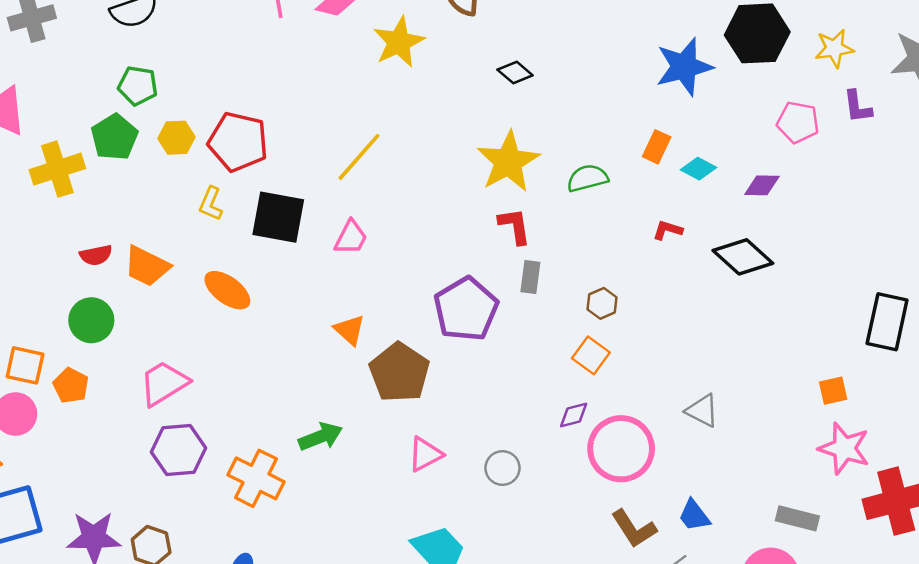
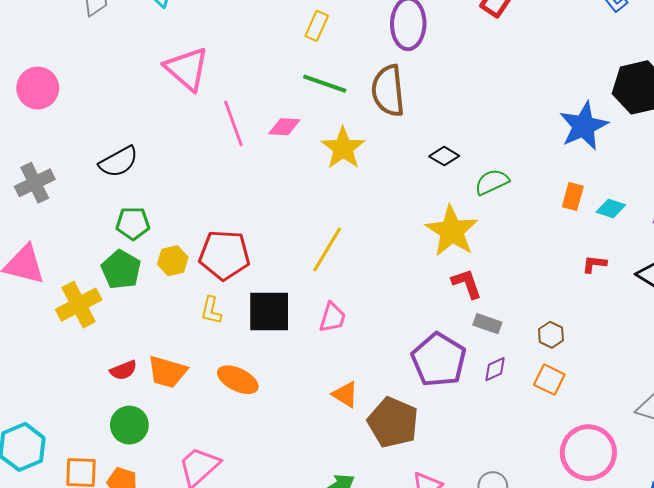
green semicircle: (587, 178) -> (492, 182), moved
gray rectangle: (530, 277) -> (487, 324), turned -68
purple diamond: (574, 415) -> (495, 369), moved

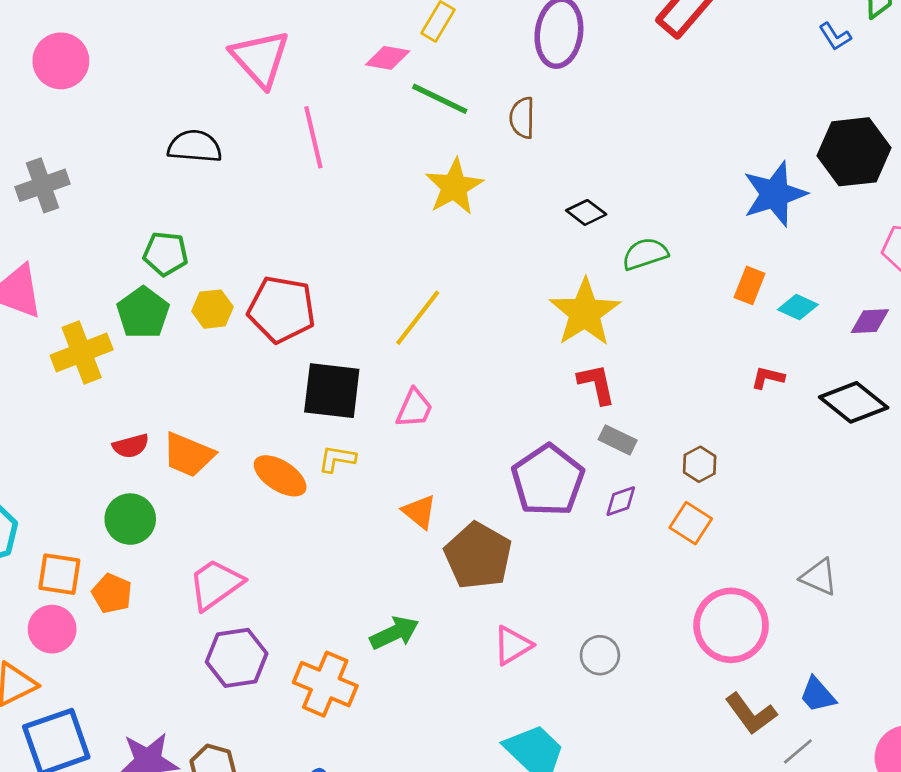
brown semicircle: (388, 91) -> (522, 118), size x0.6
pink diamond: (284, 127) -> (388, 58), moved
black semicircle: (119, 162) -> (195, 146), moved, turned -153
yellow L-shape: (211, 310) -> (337, 459), moved, turned 80

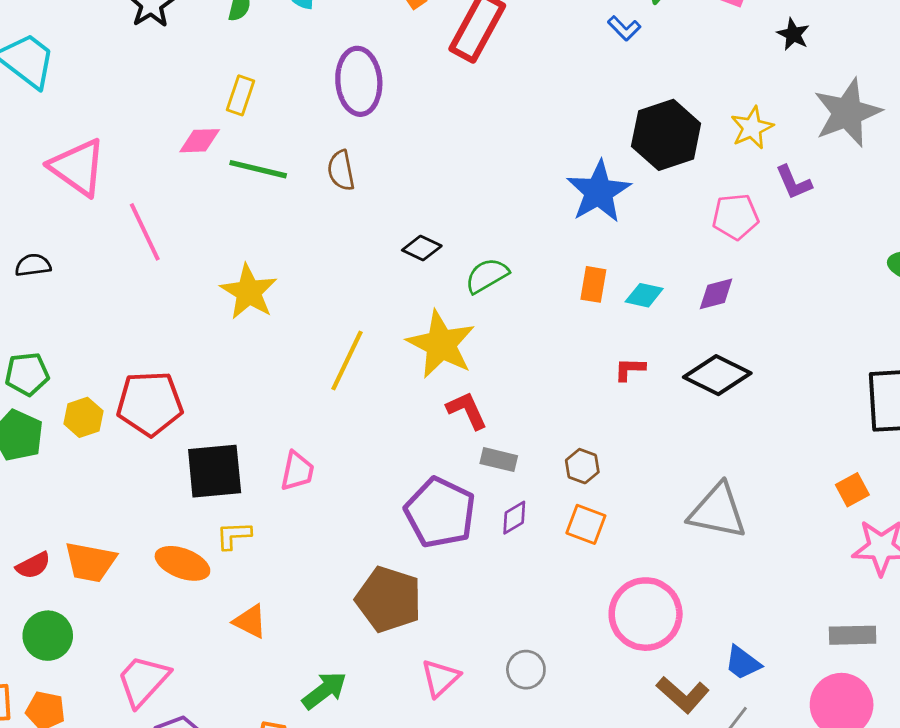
black semicircle: (195, 146) -> (33, 265), size x0.7
yellow star: (454, 187) -> (249, 292), moved
yellow line: (418, 318) -> (347, 361), moved
orange triangle: (419, 512) -> (250, 621), moved
gray triangle: (819, 577) -> (718, 511), moved, size x1.6

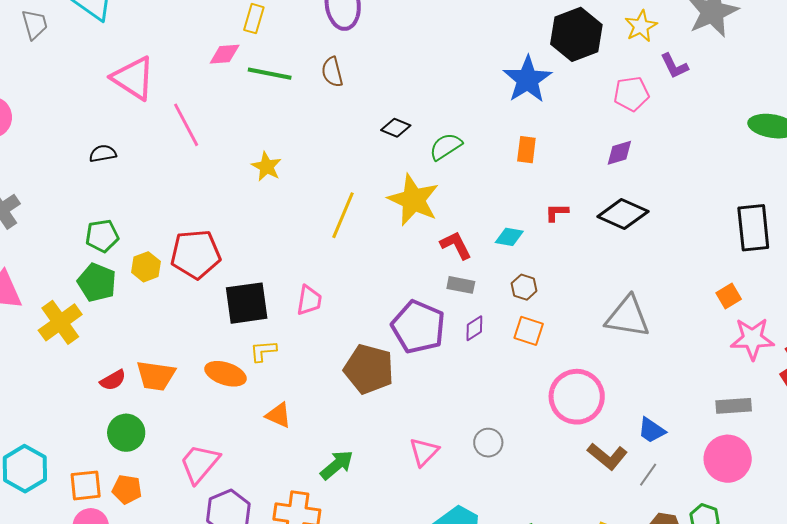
yellow star: (249, 292) -> (267, 167), size x0.7
cyan diamond: (644, 295) -> (509, 237), moved
red L-shape: (467, 410) -> (456, 245), moved
brown pentagon: (389, 599) -> (369, 369), moved

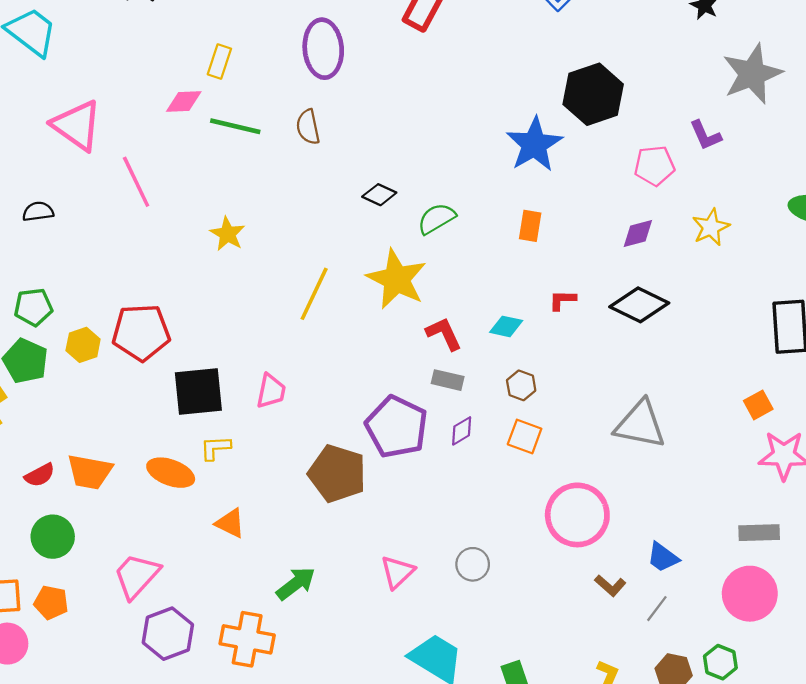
yellow star: (641, 26) -> (711, 227), moved
brown L-shape: (607, 456) -> (610, 586), size x0.7

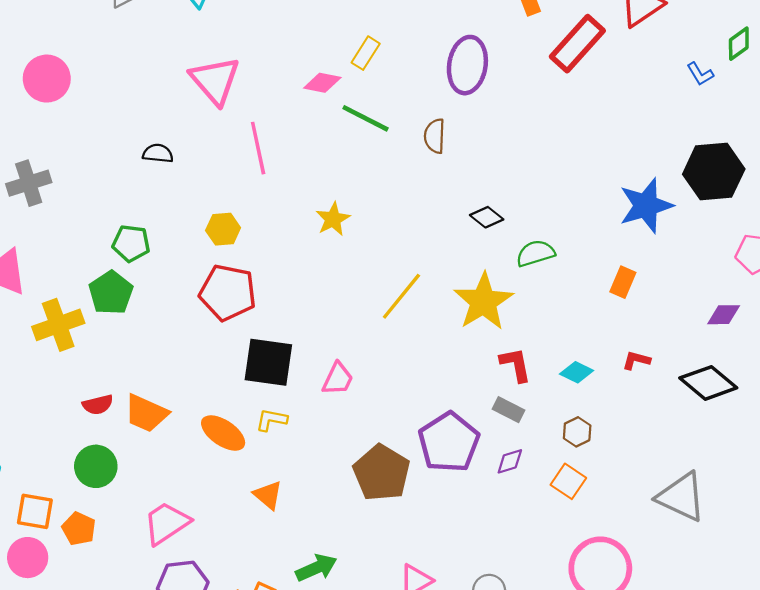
yellow hexagon: (83, 345) -> (223, 229), moved

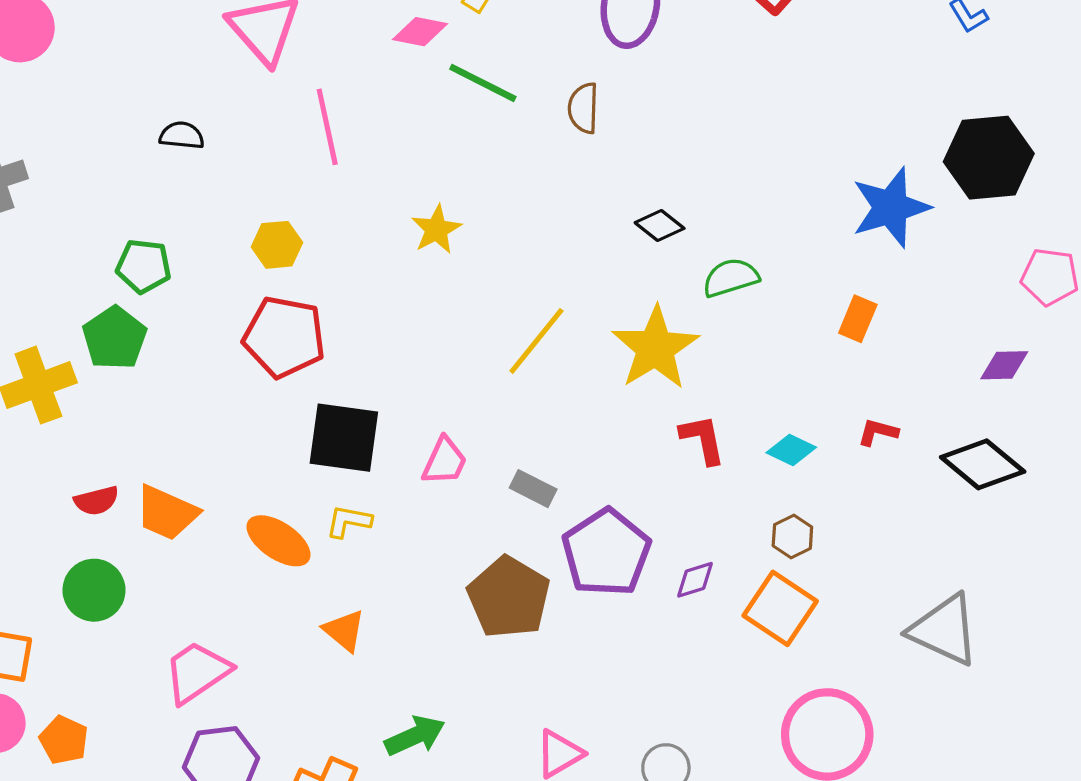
gray rectangle: (508, 410) -> (533, 489), moved
orange square: (568, 481) -> (780, 608), size x1.4
orange pentagon: (79, 529) -> (64, 740), moved

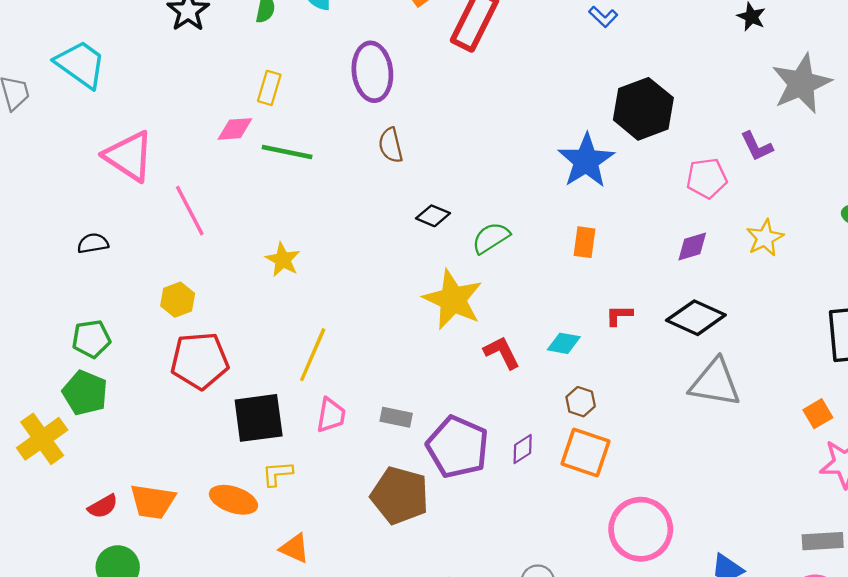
brown semicircle: (583, 108) -> (391, 145), moved
yellow line: (536, 341) -> (313, 355), moved
gray triangle: (944, 630) -> (715, 383), moved

